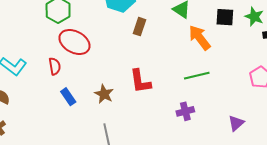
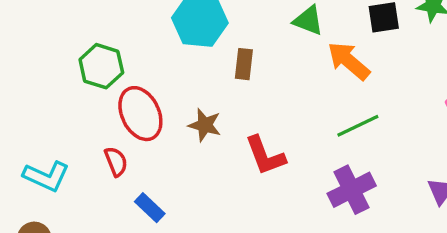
red ellipse: (74, 42) -> (140, 114), turned 48
brown star: (104, 94) -> (205, 125), moved
purple cross: (185, 111) -> (352, 190), size x1.5

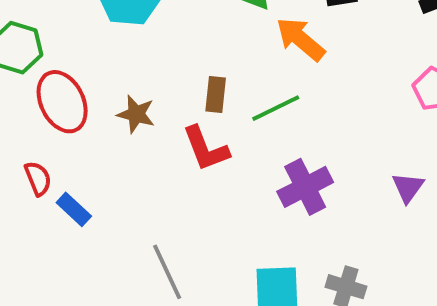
brown rectangle: (244, 64) -> (216, 95), moved
green line: (358, 126) -> (276, 108), moved
red semicircle: (116, 162) -> (38, 178), moved

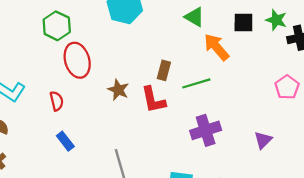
brown star: (136, 114) -> (118, 90), moved
blue rectangle: (74, 209) -> (65, 141), moved

